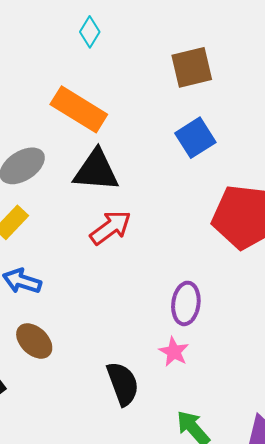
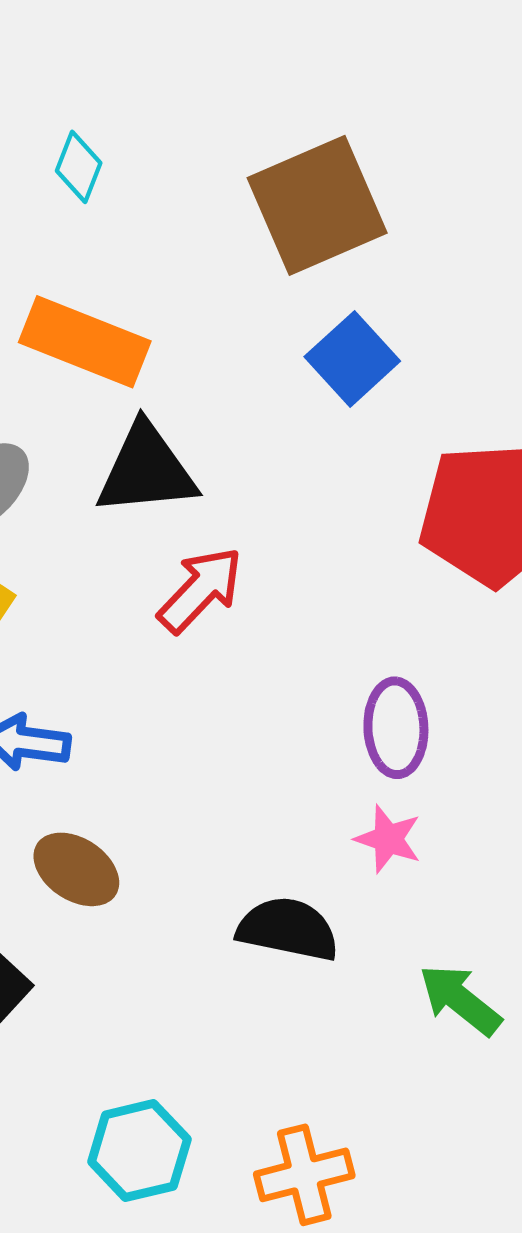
brown square: (192, 67) -> (317, 205), size x1.4
black semicircle: (123, 384) -> (288, 929), turned -48

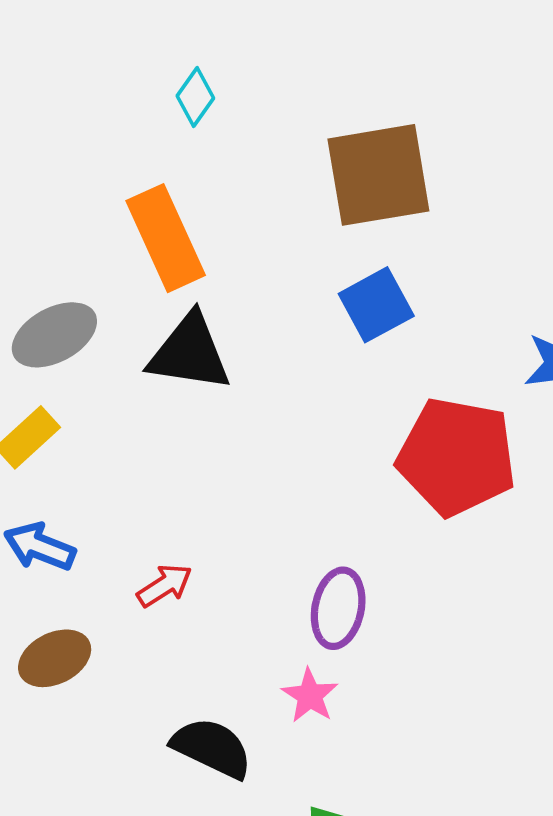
orange rectangle: (85, 342) -> (166, 238), turned 30
red arrow: (200, 590) -> (165, 585), moved, size x0.7
brown ellipse: (76, 869) -> (55, 658), turned -74

